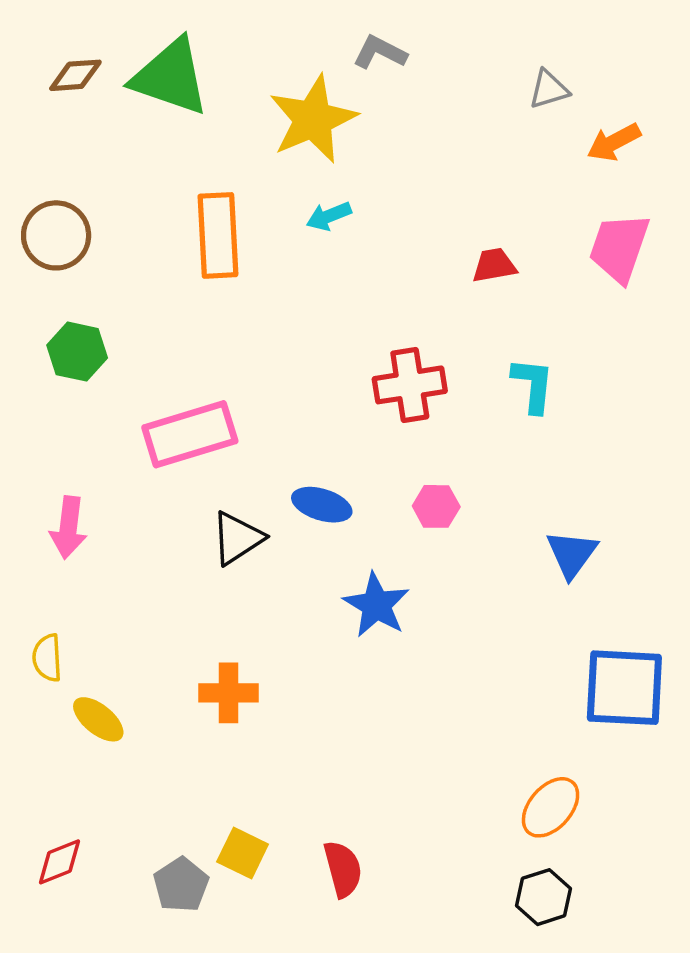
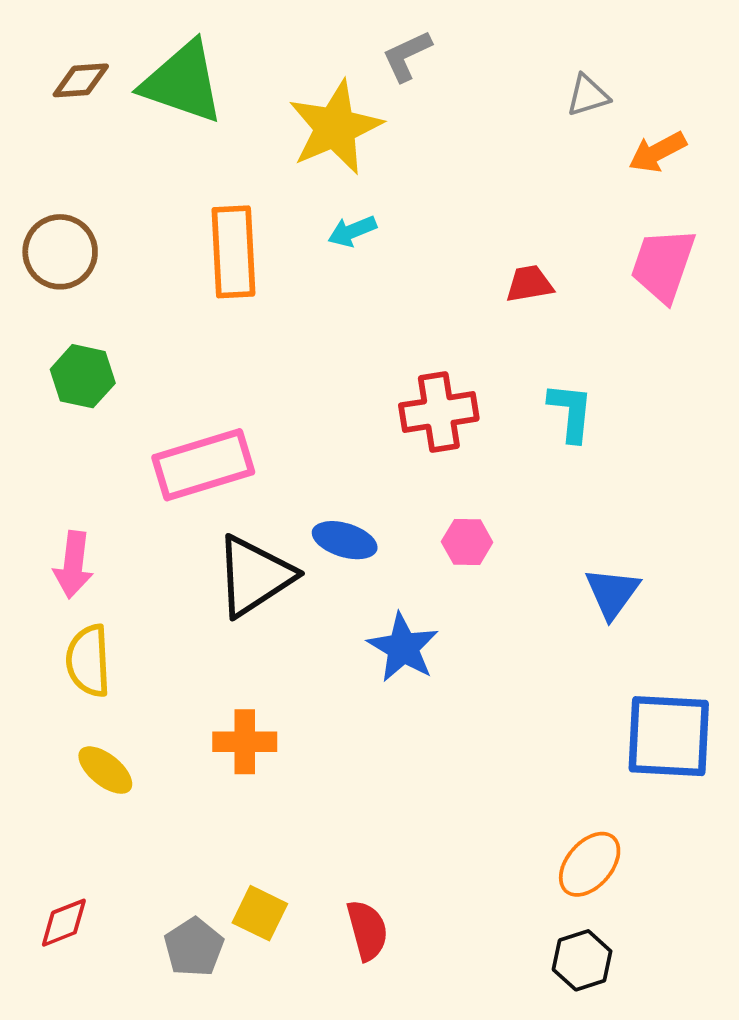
gray L-shape: (380, 52) -> (407, 56), turned -52
black triangle: (237, 538) -> (254, 576), size x1.4
yellow semicircle: (47, 658) -> (88, 661), moved, size x1.4

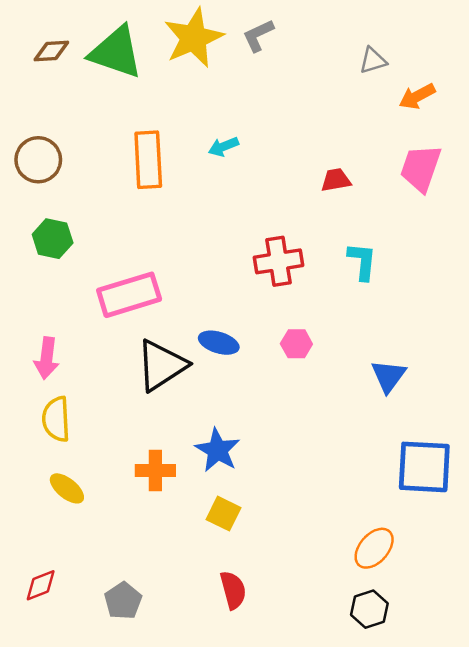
yellow star: (335, 127) -> (194, 38), moved
blue star: (403, 648) -> (218, 450), moved
yellow square: (260, 913) -> (224, 514), moved

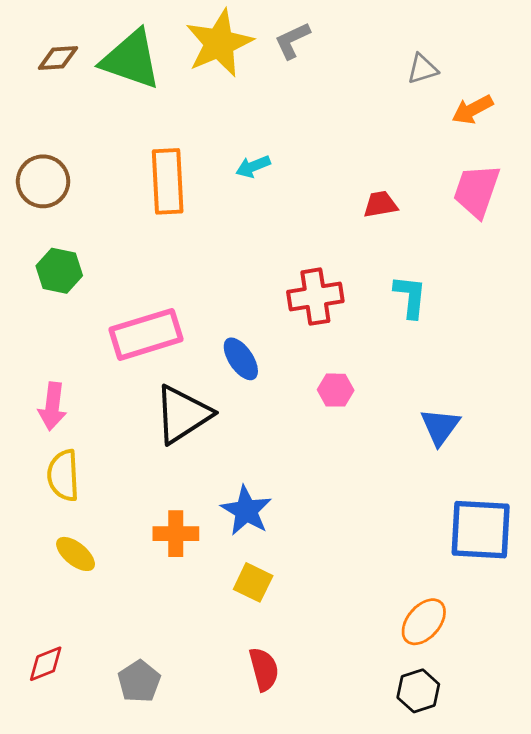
blue ellipse: (219, 343) -> (241, 359), moved, turned 39

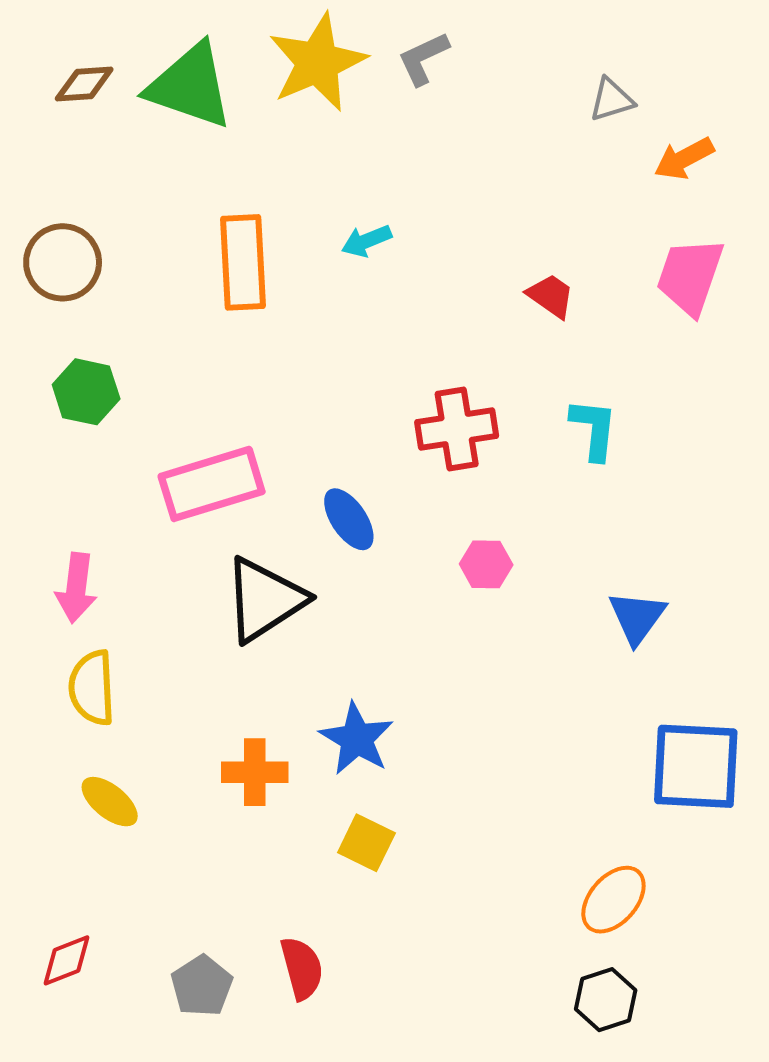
red trapezoid: (380, 204) -> (551, 296), turned 45
red semicircle: (264, 669) -> (302, 968), moved

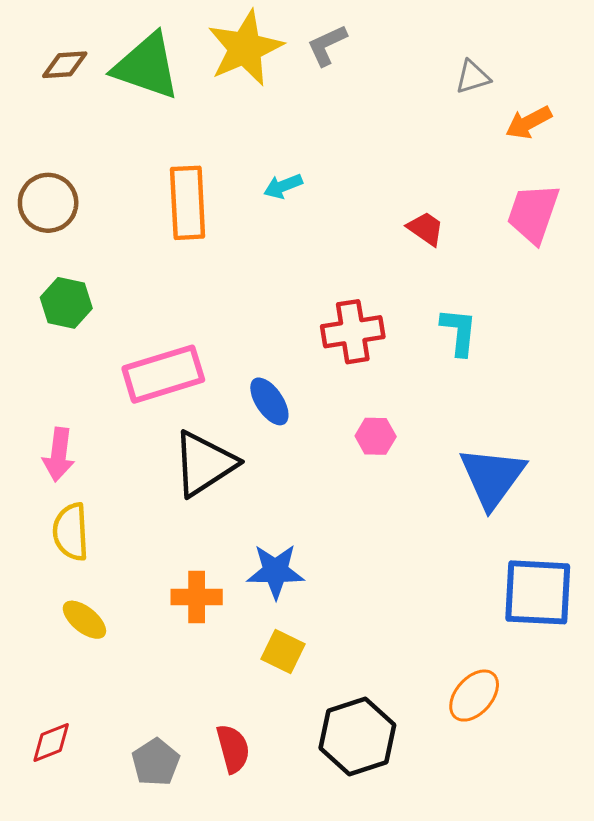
blue triangle: (637, 617) -> (492, 477), size x1.5
blue star: (357, 739) -> (275, 571), turned -30
black hexagon: (606, 1000) -> (357, 736), moved, size x1.6

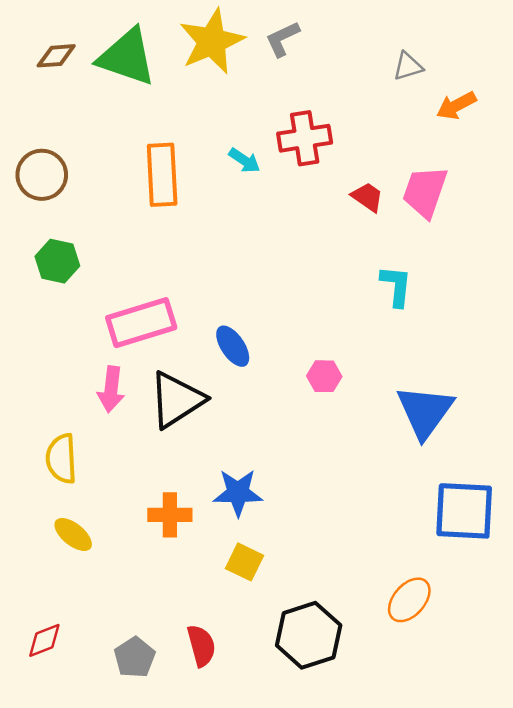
cyan arrow: (283, 186) -> (244, 160), turned -124
pink trapezoid: (533, 213) -> (425, 192), moved
red cross: (353, 332) -> (305, 138), moved
pink arrow: (59, 454) -> (111, 389), moved

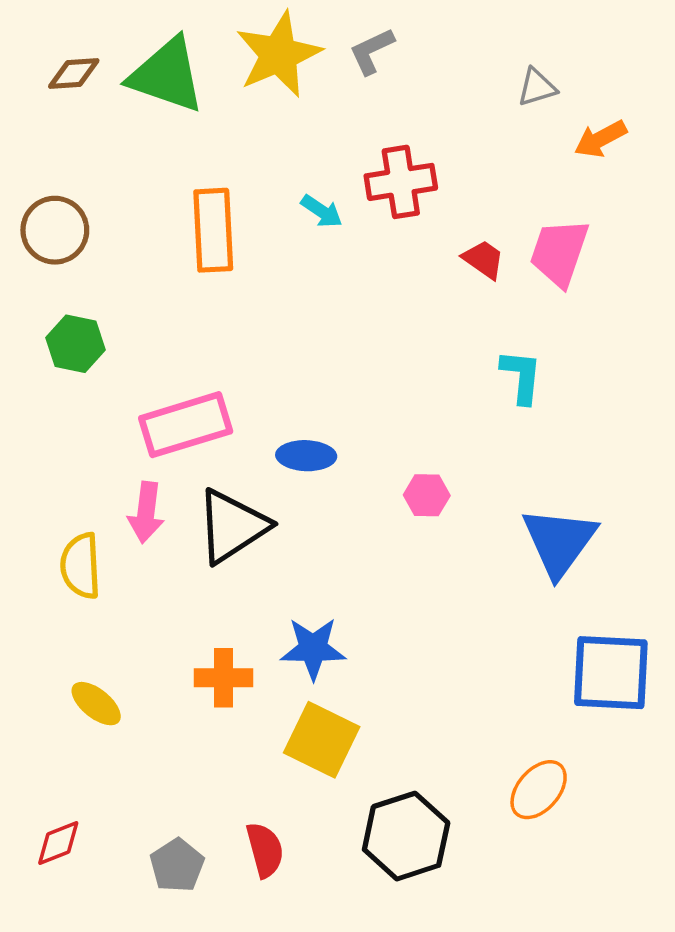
blue ellipse: (233, 346) -> (306, 456), turned -54
yellow semicircle: (61, 459) -> (81, 566), moved
yellow square: (244, 562) -> (322, 740), size x1.5

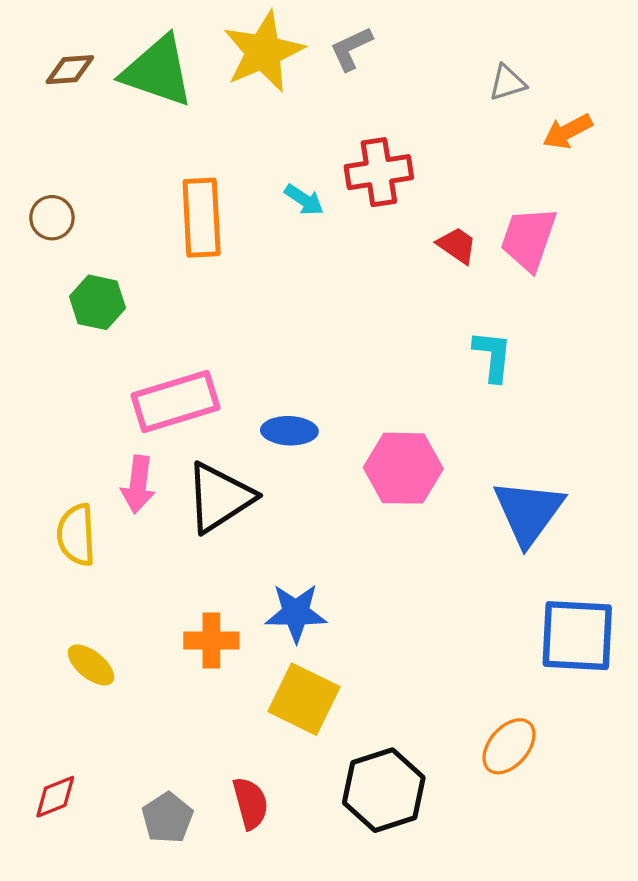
brown circle: (55, 230) -> (52, 218), size x0.7
green hexagon: (75, 344) -> (97, 302), moved
pink hexagon: (427, 495) -> (403, 468), size x1.8

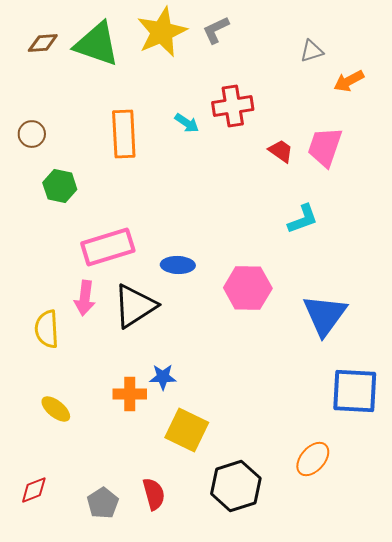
cyan L-shape: (493, 356) -> (303, 219), turned 64
blue star: (296, 613) -> (163, 377), moved, size x0.7

